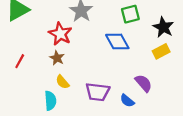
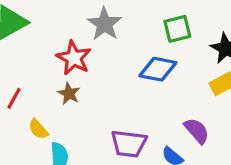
blue diamond: (117, 41) -> (158, 69), turned -50
yellow semicircle: (62, 82) -> (38, 129), moved

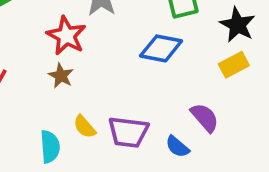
yellow semicircle: (38, 129) -> (85, 127), moved

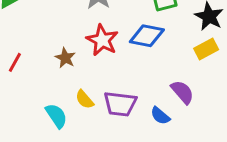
red star: (66, 36) -> (102, 40), moved
cyan semicircle: (50, 147) -> (56, 116), turned -30

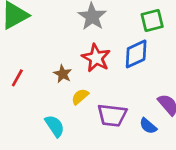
blue diamond: (147, 36) -> (136, 54), turned -36
yellow semicircle: (85, 99) -> (80, 97), moved, turned 90

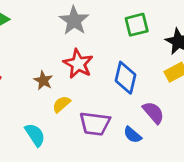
blue diamond: (136, 54) -> (126, 78), moved, turned -52

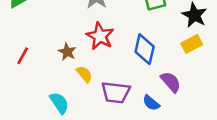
yellow semicircle: (61, 104) -> (84, 74), turned 90

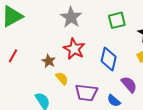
red line: (23, 56) -> (13, 56), moved

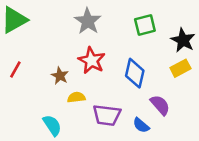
yellow semicircle: (62, 78) -> (76, 97), turned -56

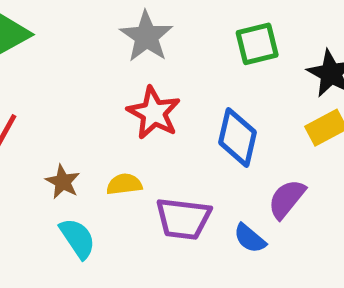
brown star: (60, 76) -> (63, 182), moved
purple semicircle: (160, 105) -> (287, 199), turned -100

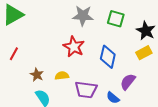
gray star: (146, 37) -> (83, 16), moved, turned -30
green square: (257, 44) -> (116, 19), turned 30

